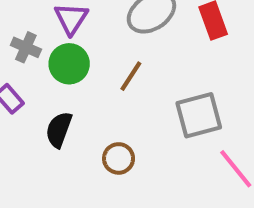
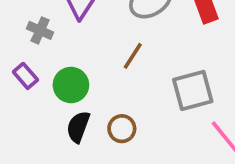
green circle: (69, 64) -> (71, 85), moved
black semicircle: (59, 130) -> (78, 127), moved

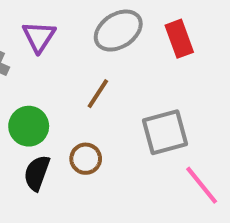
brown circle: (122, 129) -> (86, 159), moved

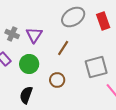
purple triangle: (39, 37) -> (34, 35), moved
black semicircle: (37, 173) -> (26, 95), moved

